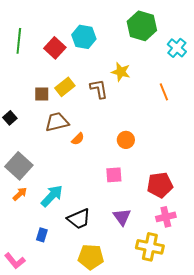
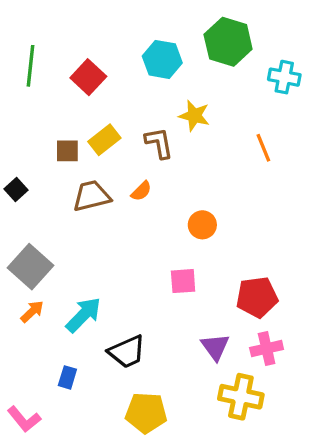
cyan hexagon: (84, 37) -> (162, 59), moved
cyan cross: (177, 48) -> (284, 77), turned -30
orange semicircle: (78, 139) -> (141, 191), moved
purple triangle: (122, 217) -> (215, 347), moved

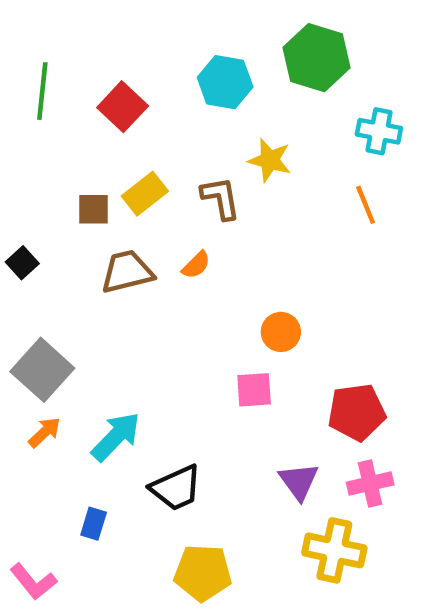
cyan cross: (284, 77) -> (379, 131), moved
orange circle: (202, 225) -> (281, 332), moved

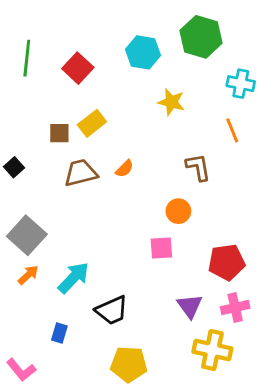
brown L-shape: (221, 198) -> (198, 167), moved

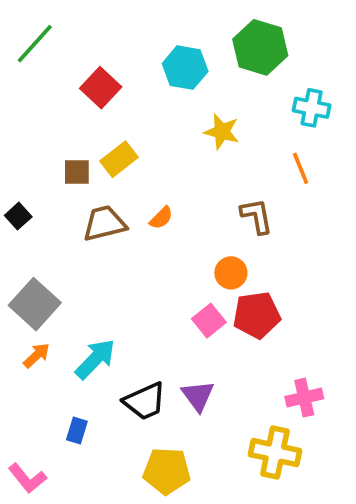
green line: (27, 58) -> (35, 44), moved, turned 36
pink square: (161, 248) -> (209, 321), turned -35
red pentagon: (227, 262) -> (257, 315), moved
purple triangle: (190, 306) -> (198, 396), moved

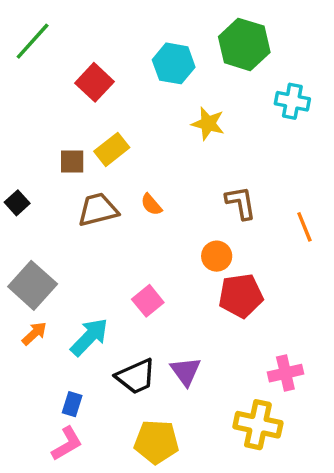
orange line: (301, 168) -> (304, 227), moved
orange semicircle: (161, 218) -> (151, 204), turned 95
pink square: (209, 321) -> (148, 301), moved
pink L-shape: (27, 478) -> (67, 444), moved, turned -81

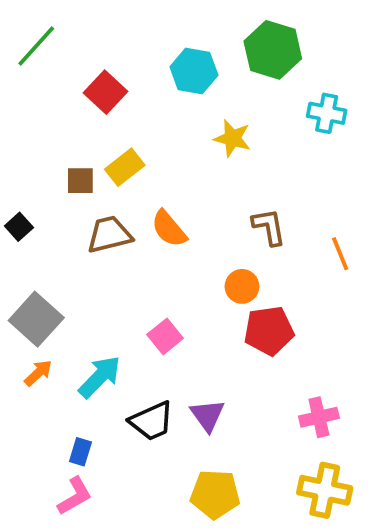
orange semicircle: (151, 204) -> (169, 229), size x1.5
yellow cross: (258, 425) -> (325, 490), moved
yellow pentagon: (156, 442) -> (215, 494), moved

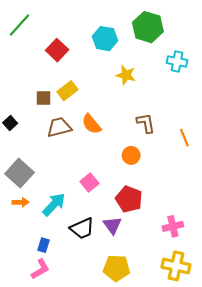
red pentagon: (269, 331) -> (129, 199), moved, turned 30
orange arrow: (38, 373) -> (21, 202), turned 42

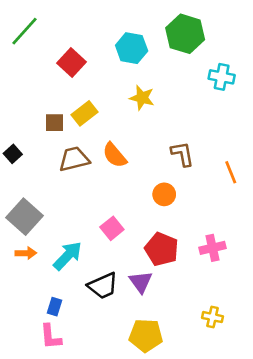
yellow star: (126, 75) -> (142, 98), moved
pink cross: (173, 226) -> (212, 248), moved
yellow cross: (176, 266) -> (212, 317), moved, size x0.6
pink L-shape: (40, 269) -> (51, 337), turned 115

